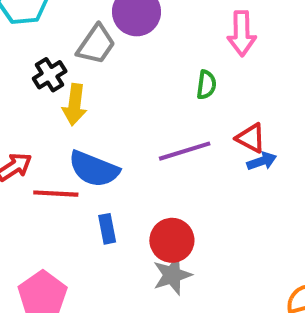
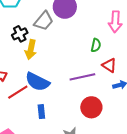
red triangle: (251, 138) -> (109, 65), moved
red line: (56, 194) -> (18, 92), turned -40
red circle: (172, 240) -> (91, 107), moved

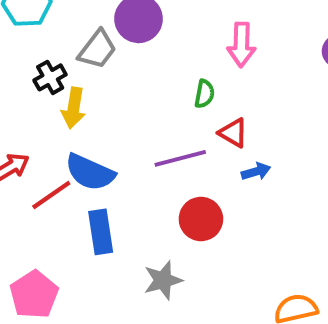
blue rectangle: (41, 112) -> (101, 232), size x1.5

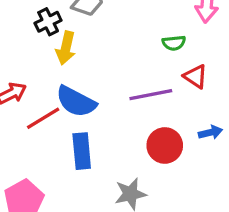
green semicircle: (204, 94) -> (174, 43), turned 70
blue arrow: (256, 171) -> (210, 132), moved

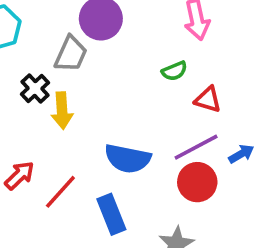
purple line: (151, 95) -> (196, 147), moved
blue semicircle: (76, 102) -> (128, 159), moved

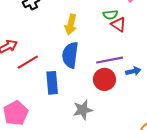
red triangle: (208, 100) -> (118, 24), moved
yellow arrow: (62, 111) -> (71, 24), moved
blue semicircle: (128, 159) -> (70, 55), turned 70

